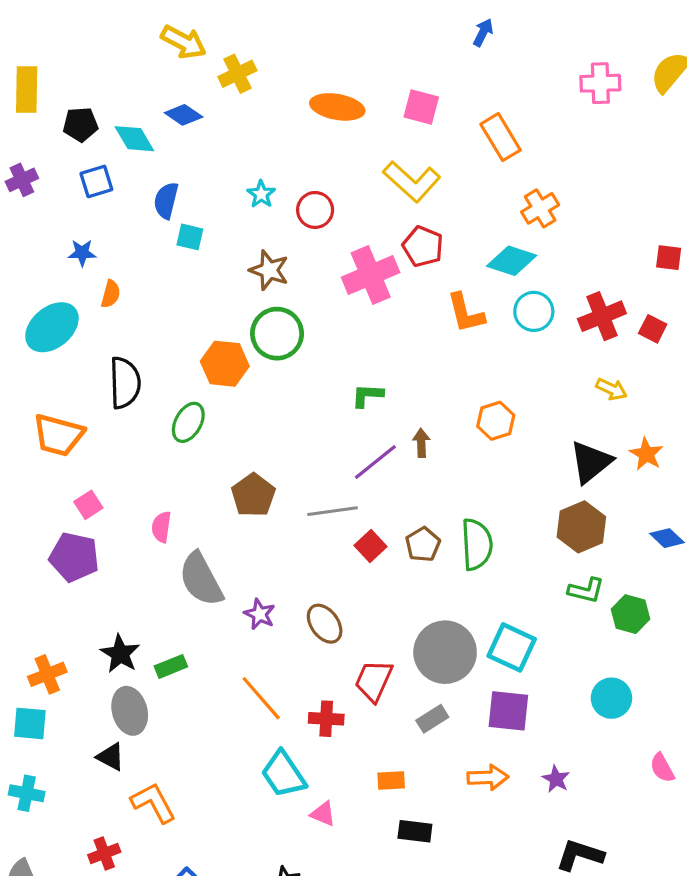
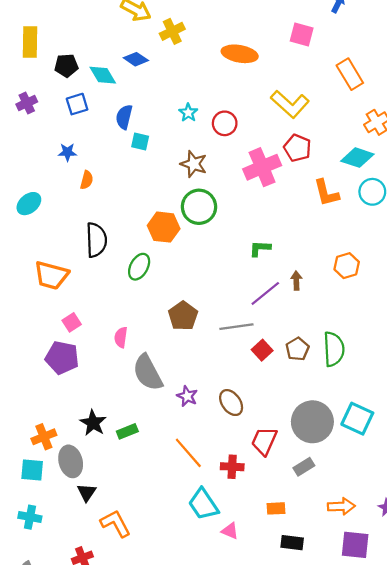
pink square: (421, 107) -> (302, 35), moved
cyan ellipse: (52, 327) -> (29, 204), moved, size x0.7
gray ellipse: (130, 711) -> (71, 461), moved
purple square: (508, 711) -> (355, 545), moved
black triangle: (111, 757) -> (87, 492), turned 36

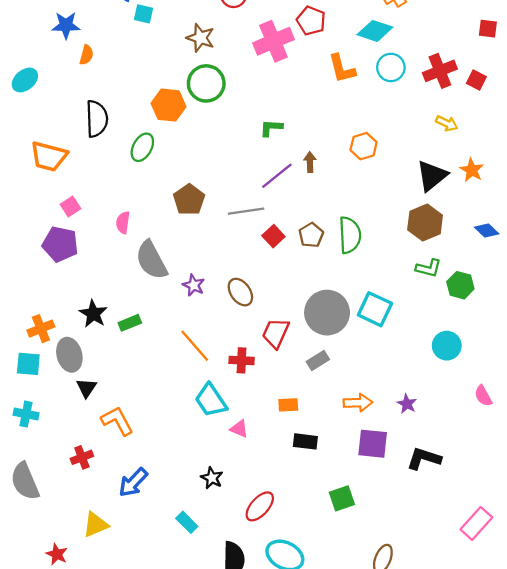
blue star: (67, 152) -> (66, 25), size x1.4

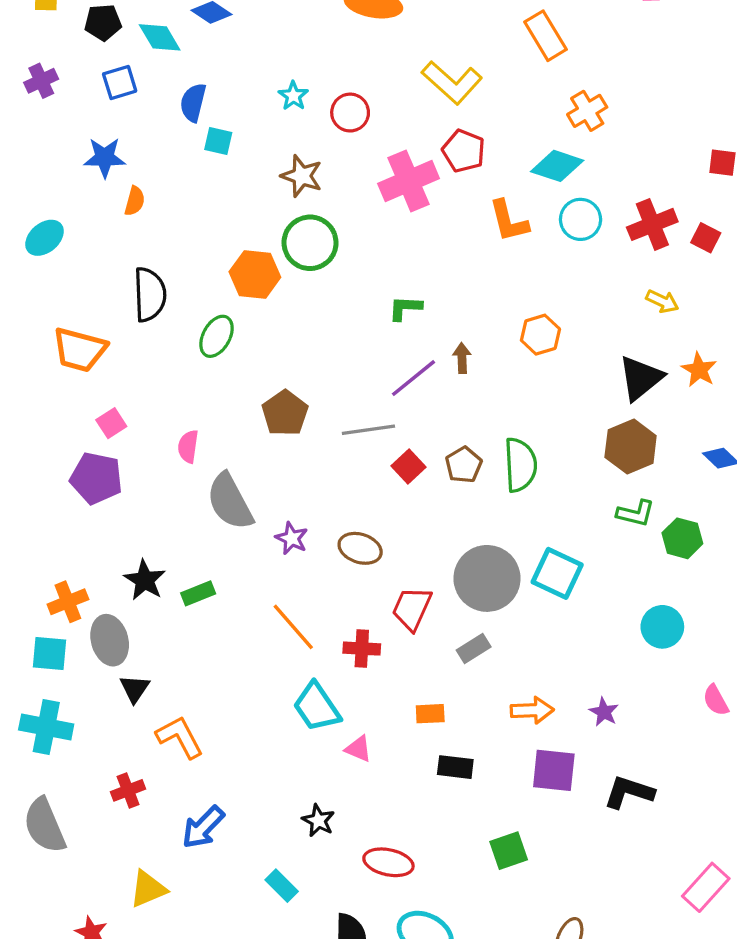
brown ellipse: (240, 292) -> (360, 548), turned -36
cyan cross: (26, 414) -> (46, 727), size x1.4
red ellipse: (260, 506) -> (388, 862), turned 60

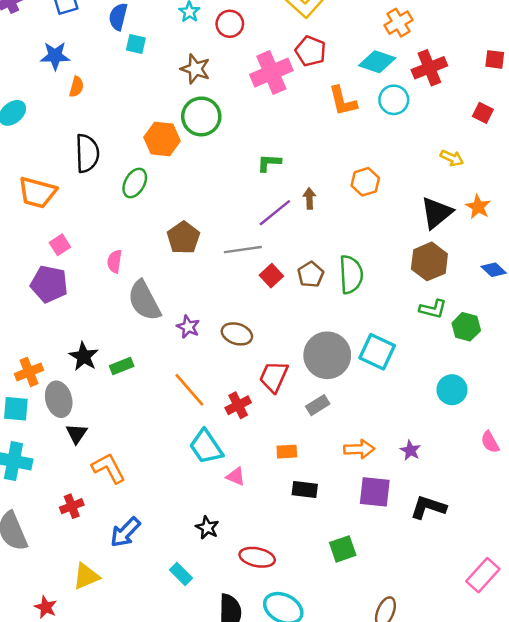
red cross: (652, 224) -> (429, 68), moved
red cross: (362, 649) -> (238, 405), turned -30

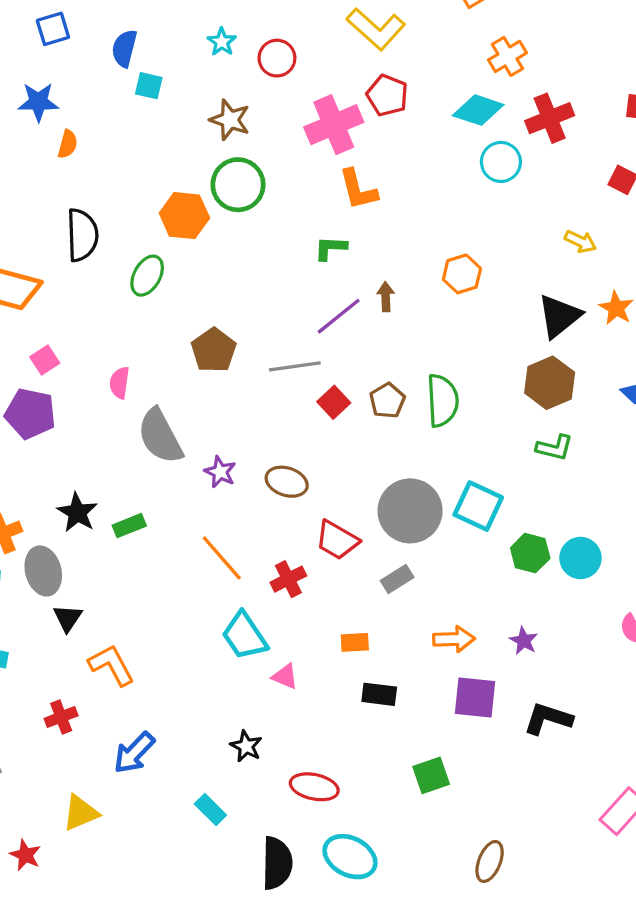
orange L-shape: (343, 101) -> (358, 190), moved
green hexagon: (466, 327) -> (530, 553), moved
red trapezoid: (274, 377) -> (337, 540), turned -84

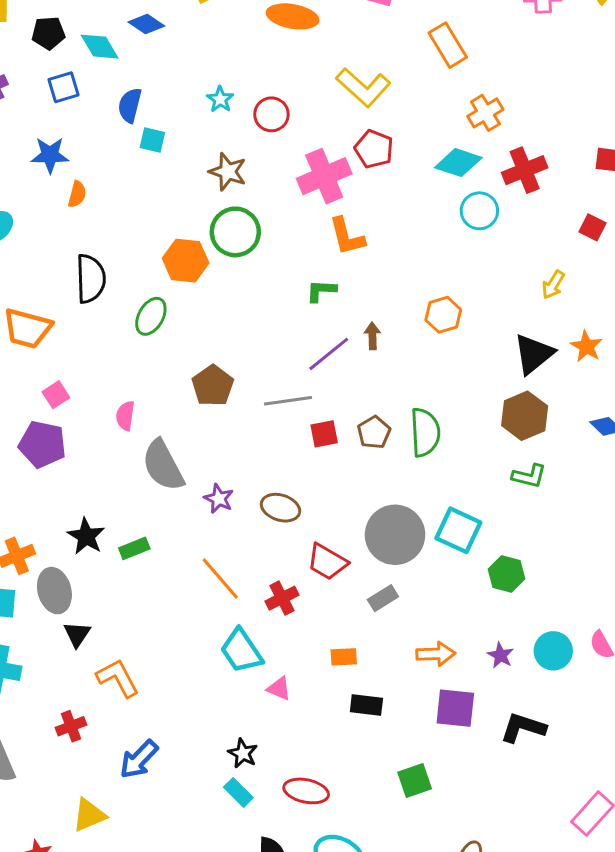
yellow arrow: (580, 241) -> (553, 285), turned 96
red square: (334, 402) -> (324, 434), turned 32
cyan circle: (580, 558) -> (553, 651), moved
cyan rectangle: (210, 810) -> (238, 792), moved

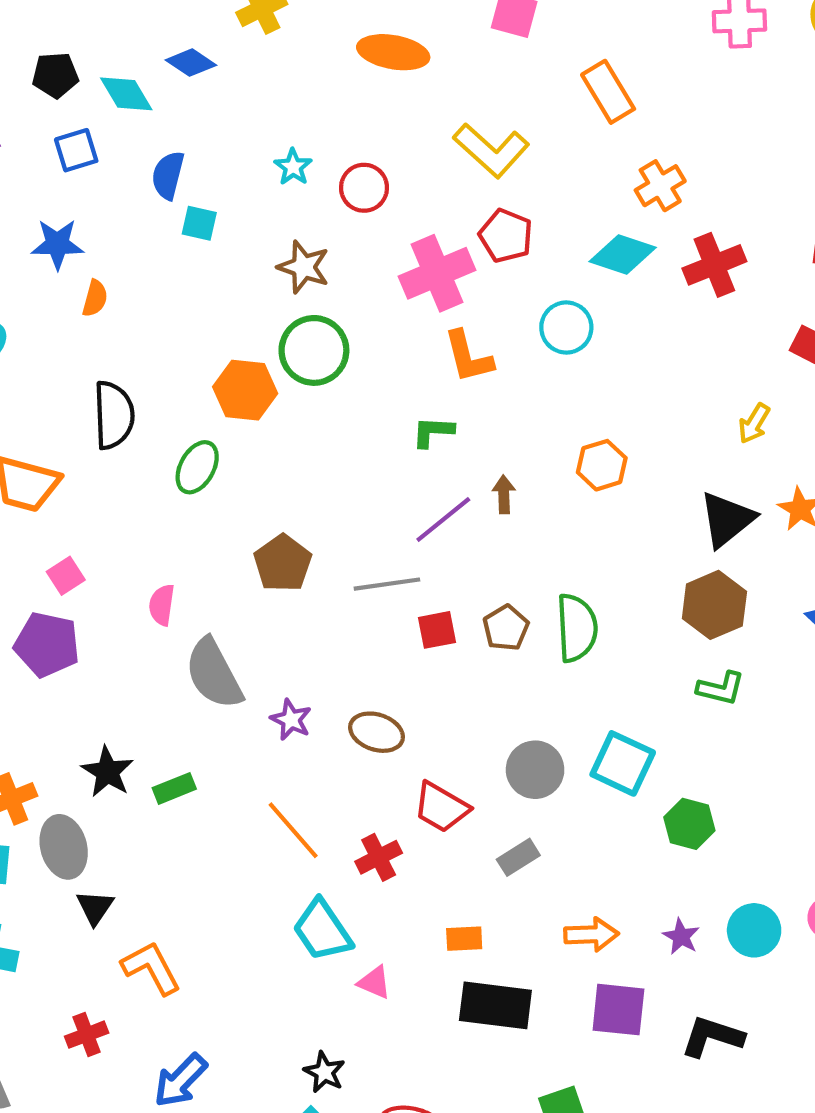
cyan circle: (479, 211) -> (566, 328), moved
gray circle: (395, 535) -> (535, 770), size x0.7
black rectangle: (366, 705) -> (495, 1005), size x1.6

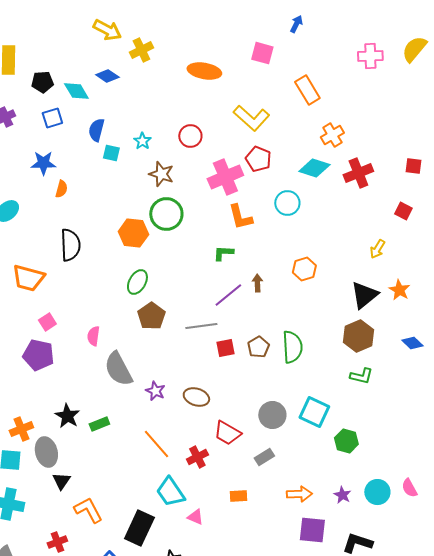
cyan star: (293, 167) -> (142, 141), moved
green ellipse: (197, 467) -> (137, 282), moved
black rectangle: (495, 1005) -> (139, 528), moved, turned -72

